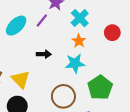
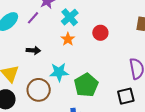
cyan star: (75, 63) -> (59, 72), moved
brown circle: (63, 96) -> (39, 90), moved

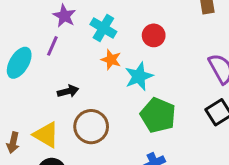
cyan star: (59, 72) -> (139, 76), moved
brown circle: (39, 90) -> (91, 127), moved

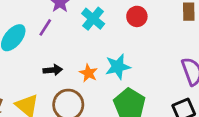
red circle: (154, 35) -> (137, 16), moved
orange star: (111, 60) -> (88, 73), moved

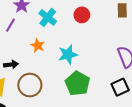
black arrow: (53, 70) -> (11, 65), moved
orange star: (88, 73) -> (38, 46), moved

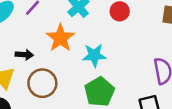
orange star: (38, 46) -> (60, 38), size x1.6

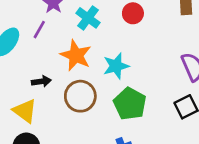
brown circle: (42, 83) -> (80, 96), moved

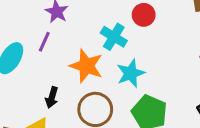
cyan cross: (88, 18) -> (114, 37), moved
black arrow: (41, 81) -> (52, 97), turned 120

